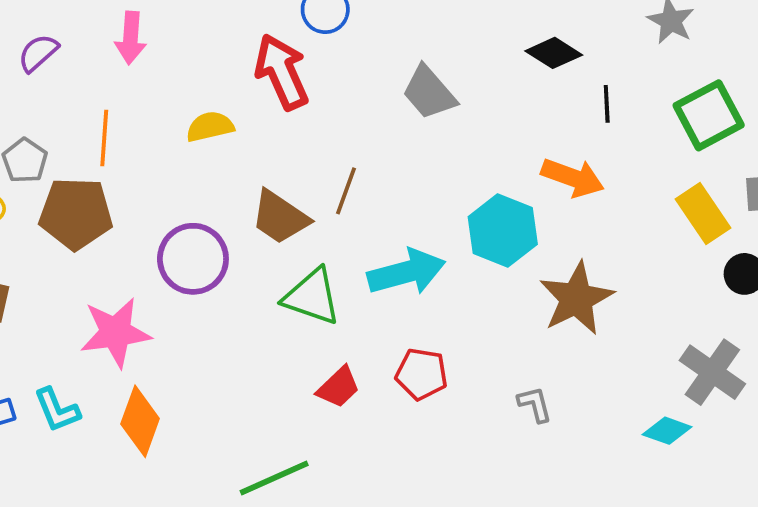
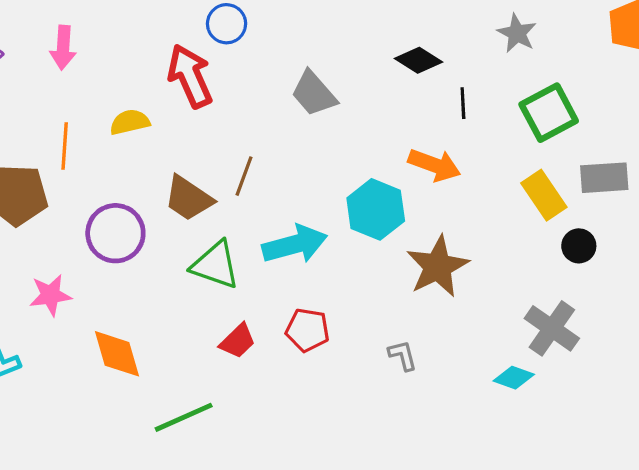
orange line: (104, 138) -> (65, 146), moved
pink star: (116, 332) -> (50, 295), size x0.7
orange diamond: (140, 421) -> (117, 354), moved, turned -36

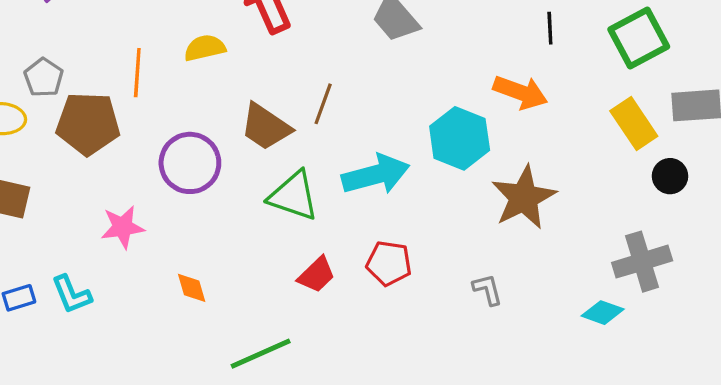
gray cross: (552, 328) -> (642, 262), turned 38
orange diamond: (117, 354) -> (192, 288), size x0.6

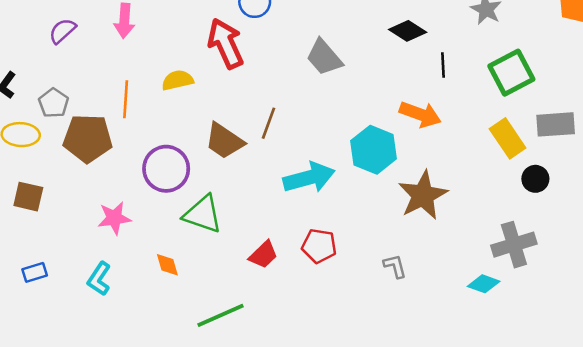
green triangle: (294, 196) -> (203, 214), moved
cyan L-shape: (72, 294) -> (99, 279), moved, turned 56

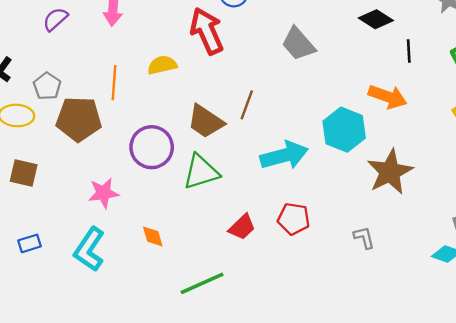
green triangle: (203, 214) -> (201, 172), moved, turned -36
cyan L-shape: (99, 279) -> (89, 249), size x1.4

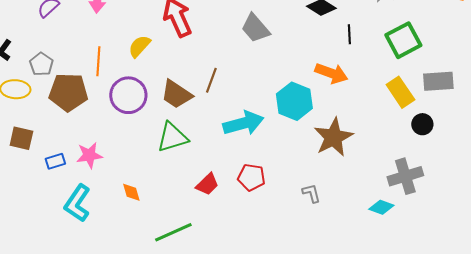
yellow semicircle: (162, 65) -> (139, 46), turned -35
purple circle: (152, 147) -> (128, 95), moved
blue rectangle: (30, 243) -> (55, 161), moved

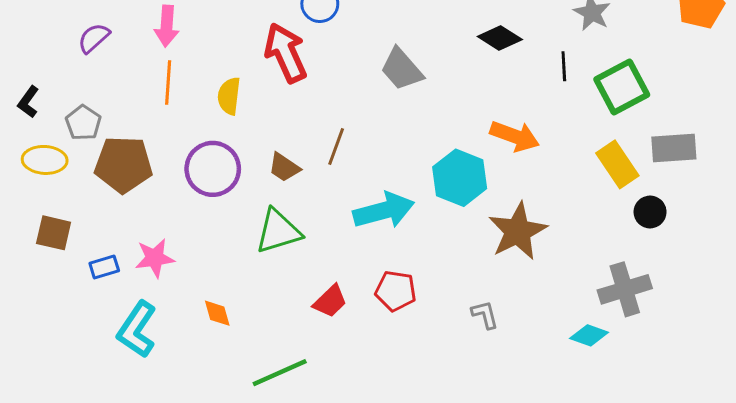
black line: (349, 34) -> (564, 66), moved
yellow semicircle: (139, 46) -> (229, 96), turned -35
orange line: (98, 61) -> (168, 83), moved
brown trapezoid: (176, 94) -> (284, 167), size x0.7

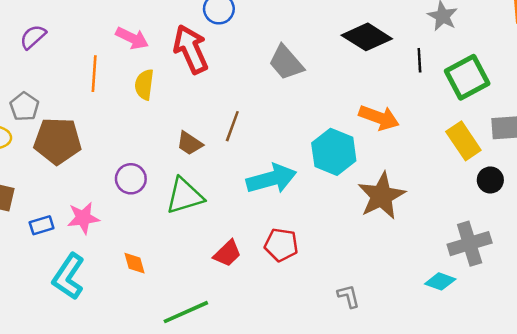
pink arrow: (167, 26) -> (132, 38), moved, turned -68
black diamond: (500, 38) -> (367, 37), size x1.4
purple circle: (213, 169) -> (131, 179), moved, size x0.7
gray L-shape: (485, 315) -> (348, 296), moved

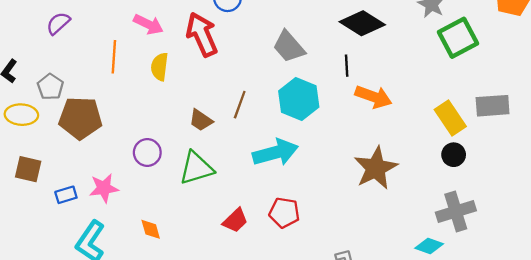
black line: (419, 60) -> (347, 66), moved
green square: (467, 77) -> (458, 38), moved
cyan hexagon: (334, 152) -> (299, 99), moved
black circle: (490, 180) -> (454, 155), moved

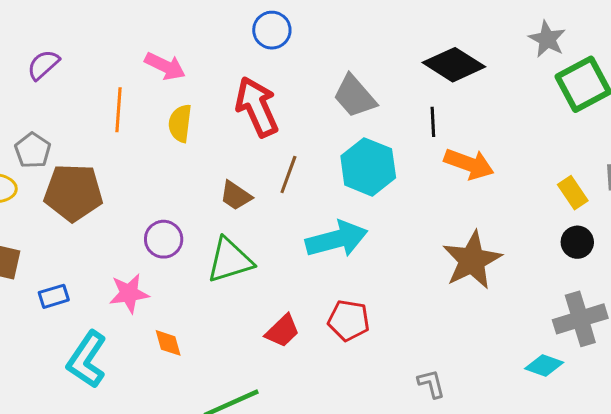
red arrow: (202, 34) -> (257, 107), moved
yellow rectangle: (450, 118) -> (573, 193), size x0.7
pink star: (104, 188) -> (129, 293), moved

